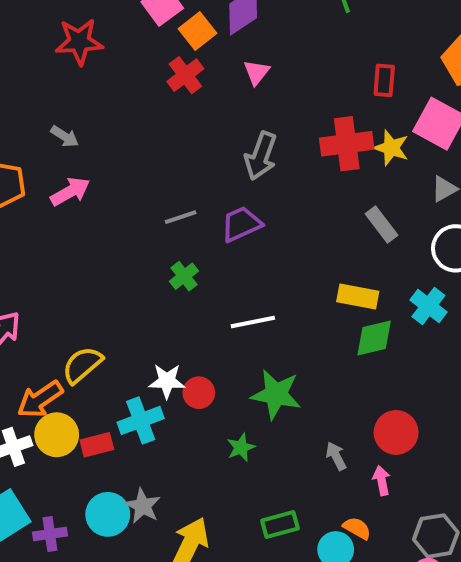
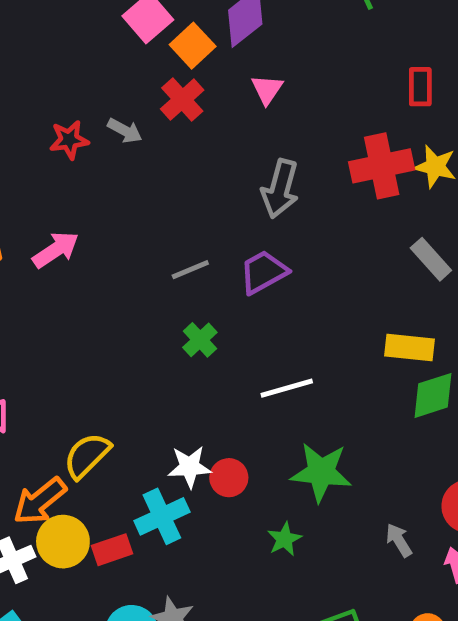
red star: (79, 42) -> (69, 140), moved, size x0.7
gray arrow: (65, 136) -> (125, 131), moved

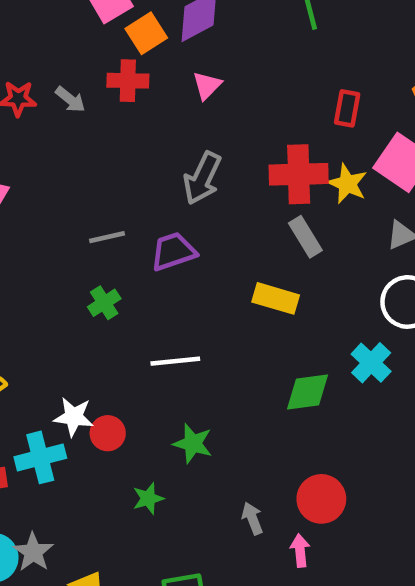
red cross: (182, 99) -> (128, 81), turned 33
gray rectangle: (431, 259) -> (305, 237), moved
yellow rectangle: (410, 348) -> (276, 298), moved
green star: (321, 472) -> (193, 443), size x0.7

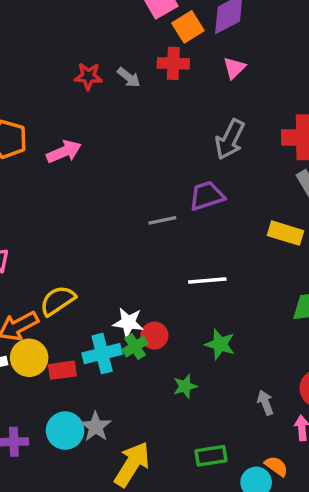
gray line: (107, 237) -> (162, 220), moved
green cross: (104, 303) -> (135, 347), moved

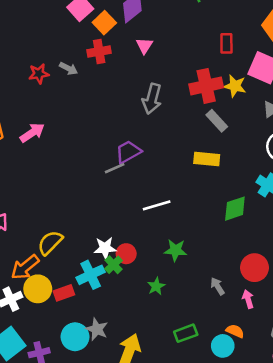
purple trapezoid: (207, 196) -> (128, 152), moved

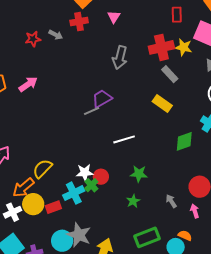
yellow rectangle: (207, 159) -> (162, 103), turned 30
green star: (156, 286) -> (133, 201), moved
gray star: (97, 329) -> (79, 235), size x1.4
green rectangle: (186, 333) -> (147, 237), size x1.4

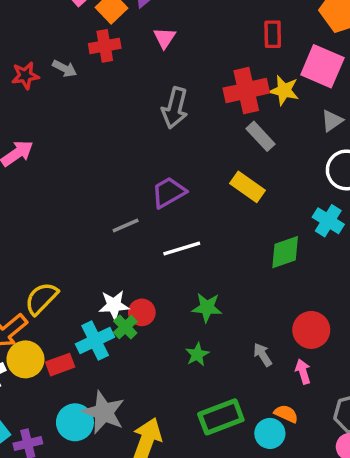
purple trapezoid: (102, 99) -> (169, 192), moved
gray line: (92, 111) -> (126, 225), moved

